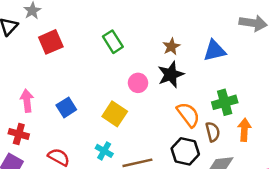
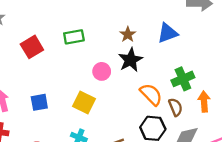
red square: (51, 42) -> (32, 47), moved
green rectangle: (113, 42) -> (74, 37), turned -60
blue square: (66, 107) -> (39, 102), turned 30

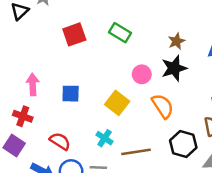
green rectangle: (74, 37) -> (120, 33), turned 30
orange semicircle: (151, 94) -> (163, 106), moved

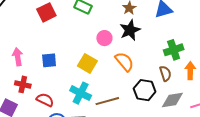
red cross: (23, 116) -> (23, 84), moved
cyan cross: (105, 138) -> (81, 93), size x1.5

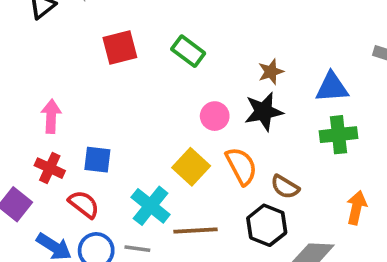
green cross: (174, 50) -> (338, 135), moved
blue square: (49, 60) -> (97, 160), moved
yellow square: (87, 63) -> (191, 167), moved
brown semicircle: (165, 73) -> (285, 187), moved, turned 126

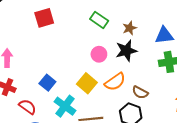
green rectangle: (188, 51) -> (99, 20), moved
blue square: (97, 160) -> (47, 83), moved, turned 35
orange semicircle: (241, 166) -> (115, 82), turned 85

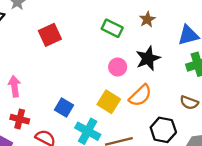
brown star: (130, 28) -> (147, 19), moved
brown semicircle: (140, 92) -> (189, 103), moved

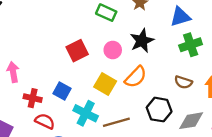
red square: (50, 35) -> (77, 51), moved
red cross: (20, 119) -> (33, 98), moved

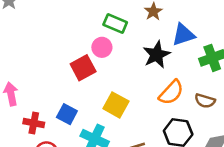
blue triangle: (180, 17) -> (183, 35), moved
pink circle: (113, 50) -> (102, 47), moved
orange semicircle: (136, 77) -> (171, 93), moved

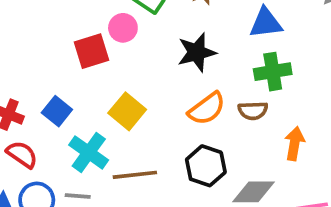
blue triangle: (183, 35) -> (266, 23), moved
brown semicircle: (205, 101) -> (253, 111), moved, turned -30

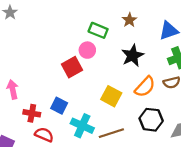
yellow square: (127, 111) -> (111, 96), moved

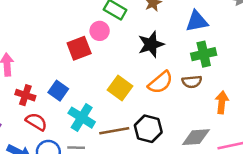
black hexagon: (151, 120) -> (148, 129), moved

